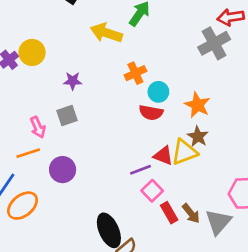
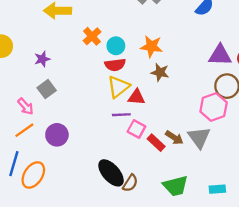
yellow triangle: (184, 152) -> (118, 87), moved
purple line: (140, 170) -> (121, 115), turned 36

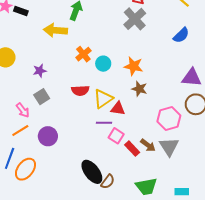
red semicircle: (115, 65) -> (80, 90), moved
pink hexagon: (214, 107) -> (169, 118), moved

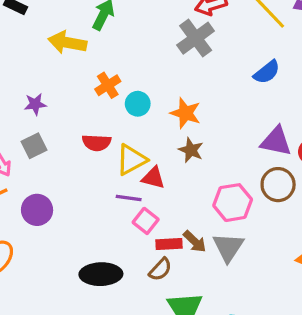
red rectangle: (132, 149) -> (169, 244), turned -56
black ellipse: (92, 172) -> (101, 274), turned -60
brown semicircle: (108, 182) -> (160, 269), moved

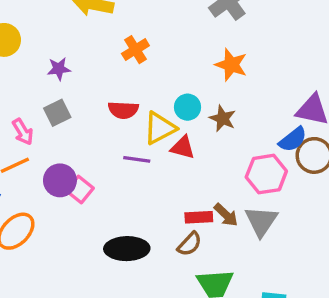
blue semicircle: (267, 72) -> (293, 140), moved
cyan circle: (138, 104) -> (188, 107), moved
orange star: (185, 113) -> (231, 65), moved
purple line: (129, 198) -> (137, 159), moved
pink square: (146, 221) -> (80, 190), moved

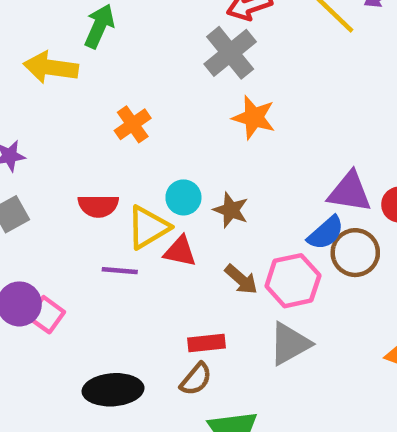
orange cross: (135, 50) -> (133, 124), moved
orange star: (231, 65) -> (254, 117), moved
brown arrow: (226, 215) -> (241, 279), moved
gray triangle: (261, 221) -> (290, 344), turned 30

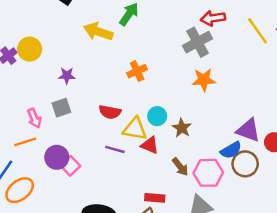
orange star: (254, 117) -> (204, 80), turned -30
yellow triangle: (148, 227) -> (135, 129), turned 30

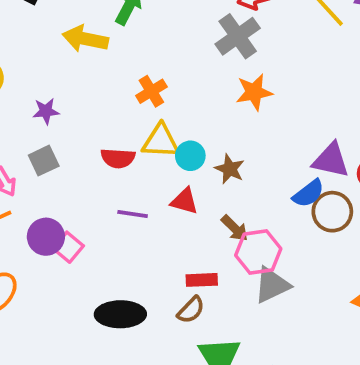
yellow triangle: (135, 129) -> (161, 141), moved
pink hexagon: (208, 173) -> (258, 252), moved

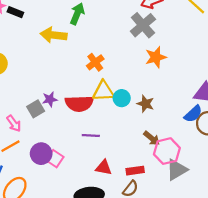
purple star: (46, 111) -> (50, 99), moved
red semicircle: (118, 158) -> (79, 104), size x1.4
red triangle: (184, 201) -> (104, 168), moved

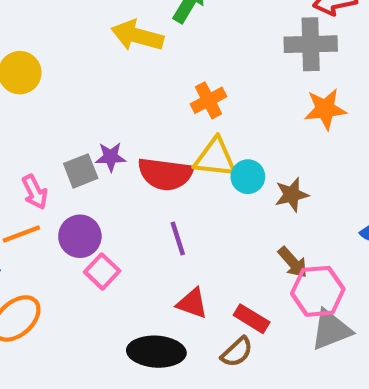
gray cross: (143, 25) -> (311, 44), turned 30
brown star: (146, 104) -> (292, 195), turned 30
purple line: (91, 136) -> (178, 239), turned 60
purple circle: (41, 154) -> (80, 236), moved
red rectangle: (135, 171) -> (252, 319), turned 30

